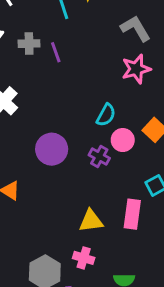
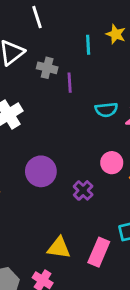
cyan semicircle: (106, 115) -> (106, 110), moved, turned 40
pink circle: (123, 140) -> (112, 163), moved

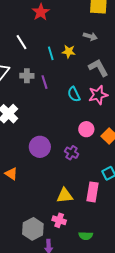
white line: (37, 17) -> (22, 42), moved
yellow star: (116, 34) -> (69, 52), moved
cyan semicircle: (106, 110) -> (74, 94), turned 84

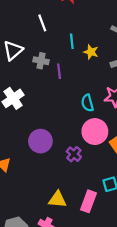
yellow star: (69, 52) -> (91, 52), moved
cyan semicircle: (74, 94) -> (87, 103), moved
pink circle: (86, 129) -> (95, 132), size x1.5

